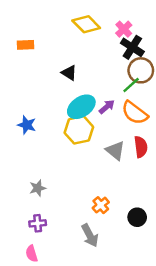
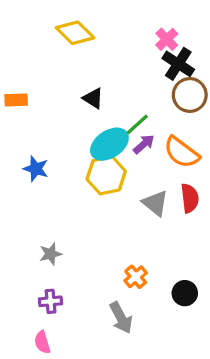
yellow diamond: (86, 24) -> (75, 33), moved
orange rectangle: (25, 45) -> (16, 100), moved
green line: (131, 85) -> (137, 124), moved

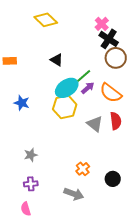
gray arrow: (121, 318) -> (74, 194), turned -42

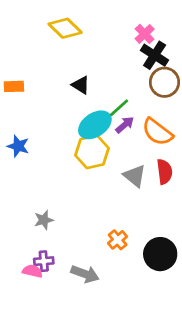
blue star: (22, 103) -> (18, 146), moved
black circle: (113, 179) -> (160, 254), size x1.5
gray arrow: (74, 194) -> (85, 274), moved
pink semicircle: (26, 209) -> (32, 271), moved, turned 120

